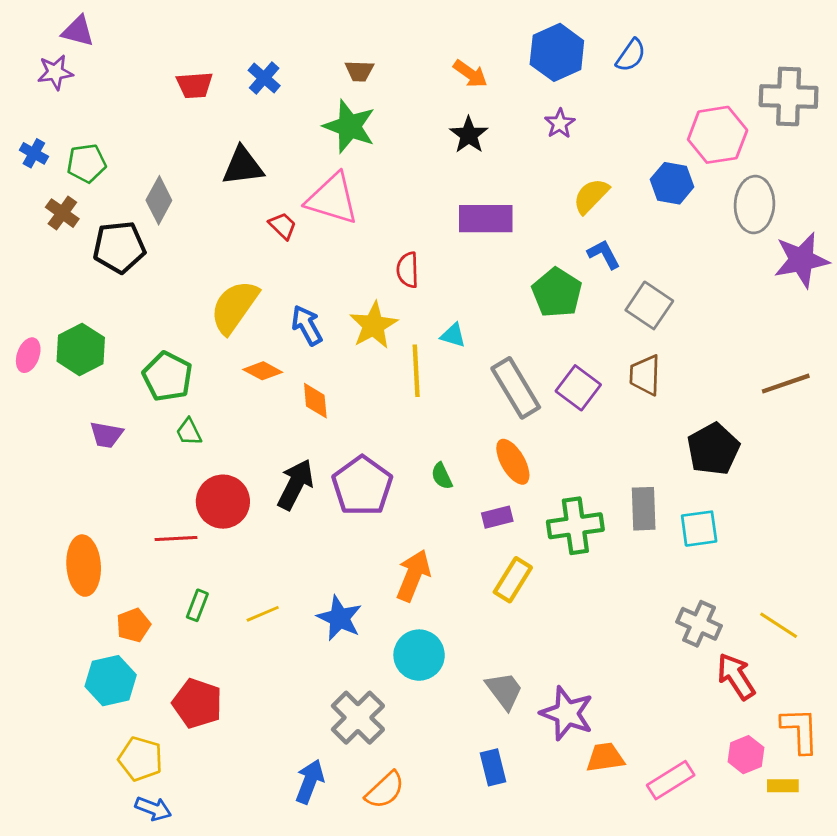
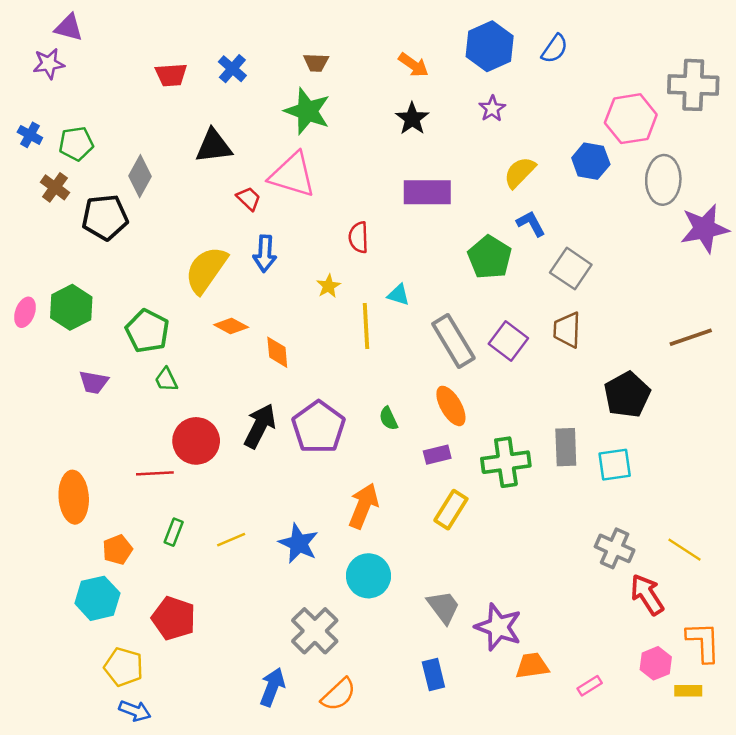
blue arrow: (307, 325) -> (265, 254), moved, turned -148
yellow star: (374, 325) -> (329, 286), size x0.6
pink rectangle: (671, 780) -> (590, 686), size x0.6

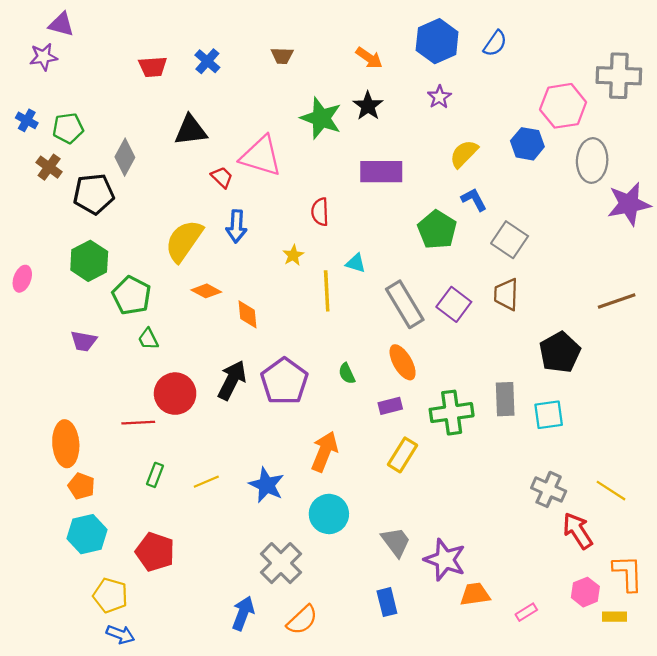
green star: (307, 111) -> (321, 118), moved
green hexagon: (71, 307) -> (89, 261), moved
orange pentagon: (117, 550) -> (81, 486), moved, turned -30

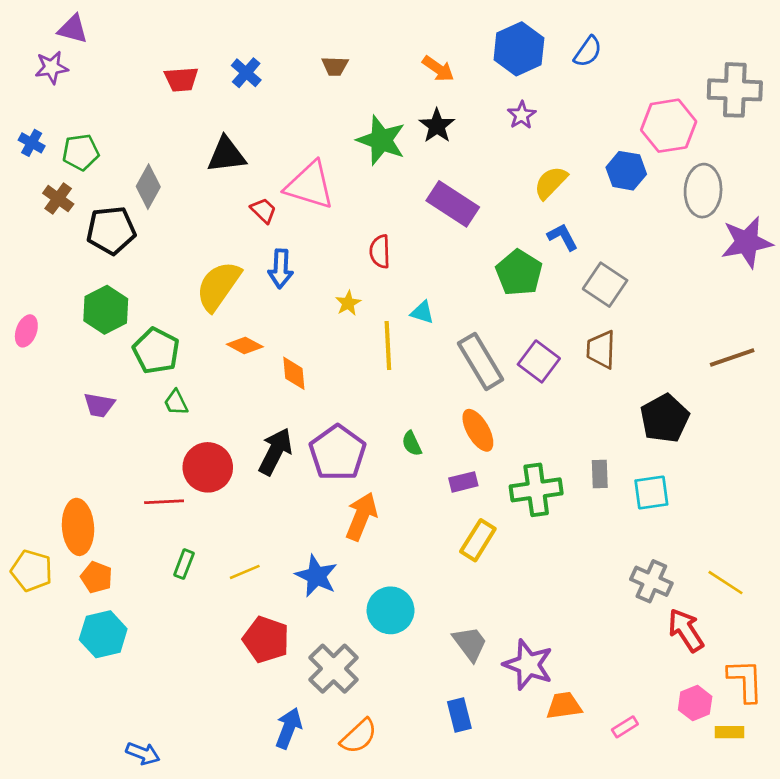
purple rectangle: (381, 172) -> (453, 204), turned 33
gray rectangle: (505, 399) -> (600, 474), size x0.7
orange arrow: (324, 452) -> (361, 516), moved
red pentagon: (155, 552) -> (266, 639), moved
yellow pentagon: (110, 595) -> (32, 571), moved

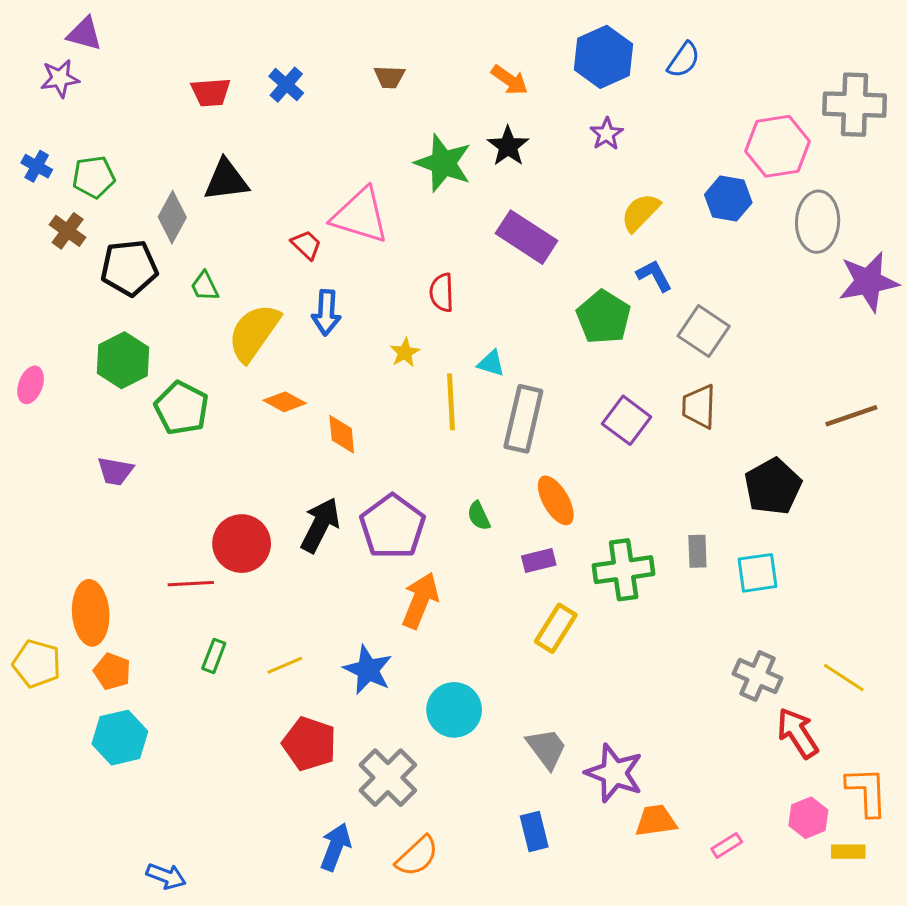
black triangle: (226, 155) -> (226, 180), moved
gray rectangle: (481, 361) -> (523, 419), moved, turned 44
green trapezoid: (176, 402) -> (205, 286), moved

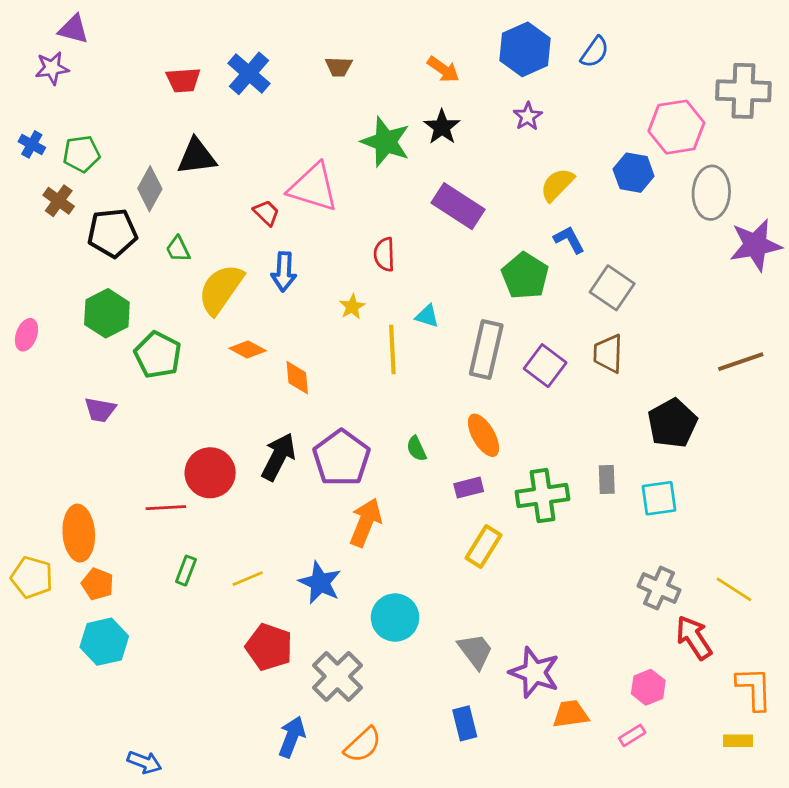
blue cross: (286, 85) -> (249, 73), size x1.4
gray rectangle: (523, 419) -> (486, 349), moved
pink hexagon: (808, 818) -> (648, 687), moved

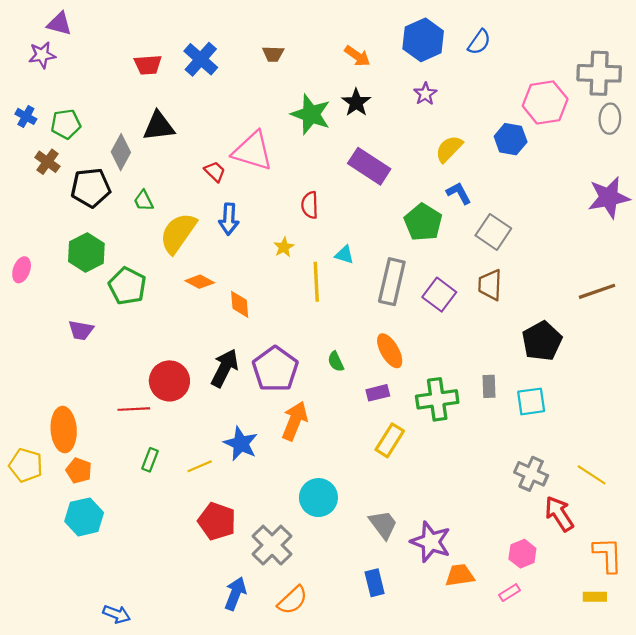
gray ellipse: (711, 193) -> (610, 119), moved, size x0.7
blue star: (320, 583) -> (241, 444), moved

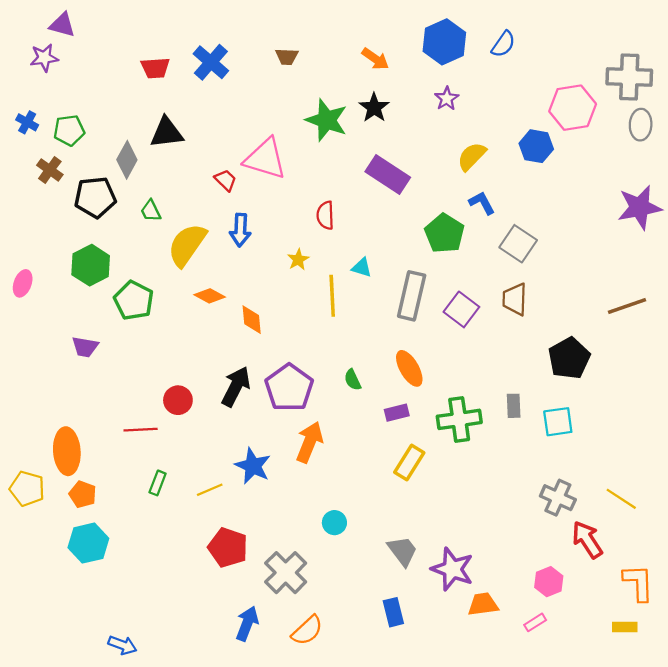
red circle: (169, 381) -> (178, 400), size x0.7
cyan circle: (318, 498) -> (334, 523), size x0.6

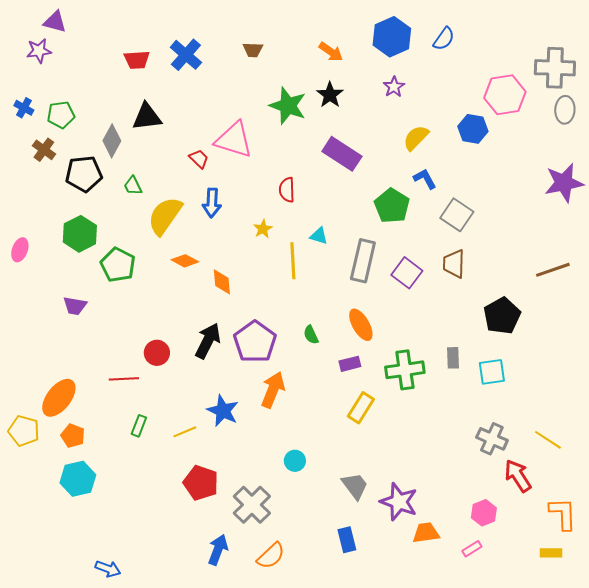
orange ellipse: (67, 451) -> (59, 398), turned 42

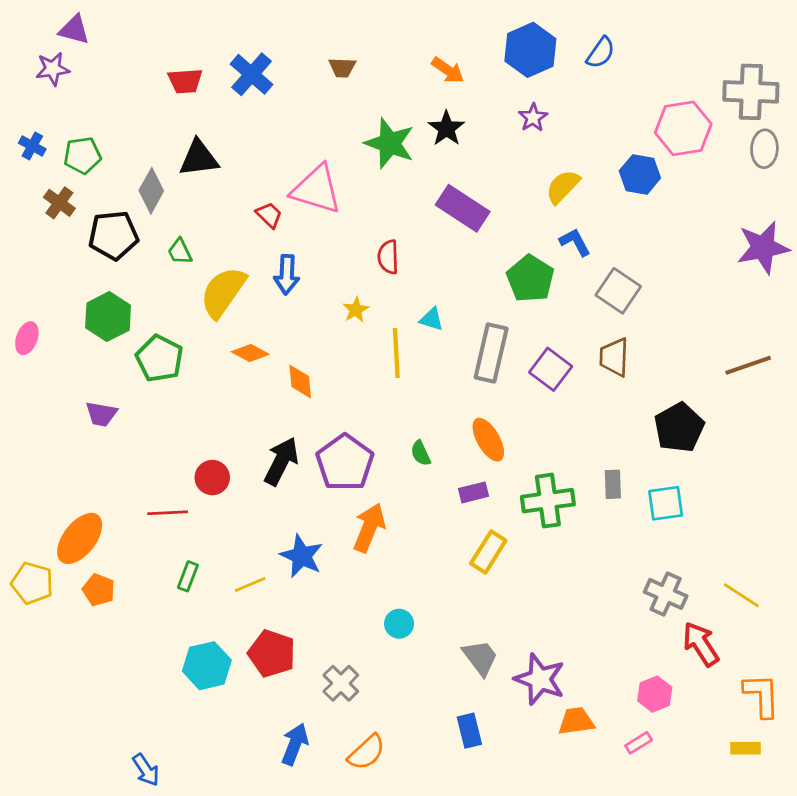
cyan hexagon: (78, 479) -> (207, 666), moved
gray cross: (252, 505) -> (341, 683), size x0.7
blue arrow: (108, 569) -> (146, 770), turned 35

